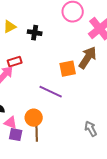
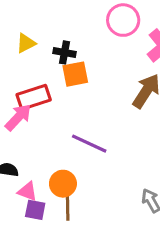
red rectangle: (15, 62) -> (34, 97), size x1.5
orange square: (68, 69) -> (75, 74), moved

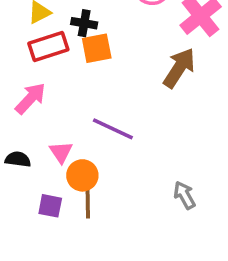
red rectangle: (34, 97) -> (48, 46), moved
pink triangle: (27, 191) -> (61, 152), moved, turned 35

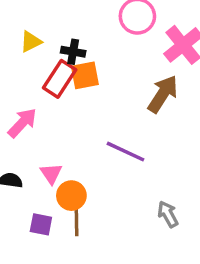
red rectangle: (48, 46) -> (60, 79), moved, turned -39
purple line: (113, 129) -> (126, 152), moved

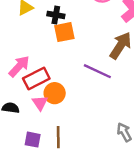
red rectangle: (60, 79) -> (36, 79), moved, turned 30
purple line: (126, 152) -> (97, 71), moved
orange circle: (71, 196) -> (55, 93), moved

